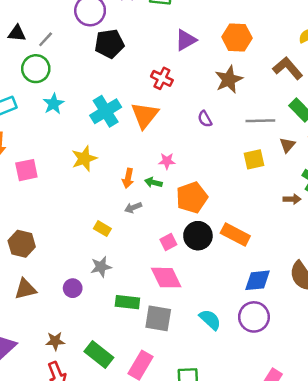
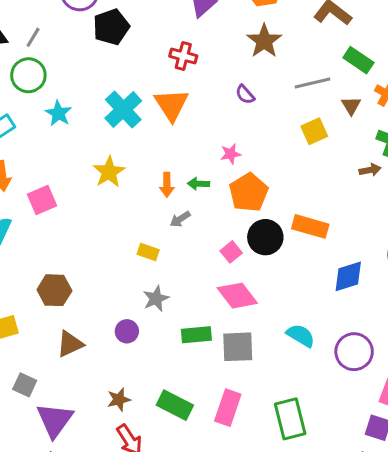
pink star: (167, 161) -> (231, 154), moved
purple circle: (254, 317) -> (354, 352), moved

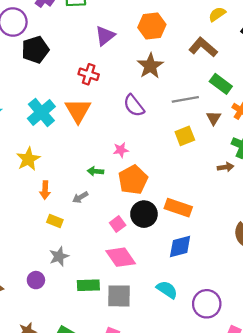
purple semicircle: (245, 94) -> (134, 106), size x1.5
orange arrow: (167, 185) -> (45, 190), moved
blue diamond: (348, 276) -> (180, 246), moved

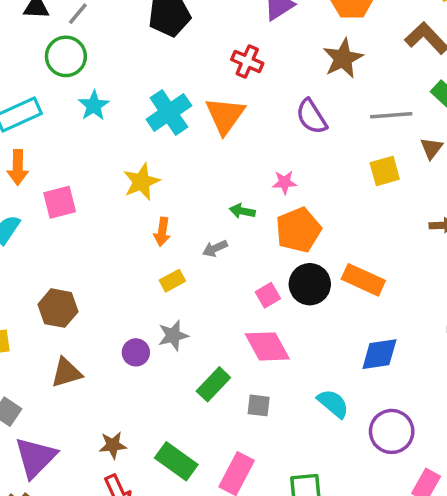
yellow rectangle: (55, 221) -> (172, 281), turned -56
blue diamond: (180, 246) -> (379, 354), moved
purple circle: (36, 280) -> (136, 352), moved
green rectangle: (88, 285) -> (213, 384), turned -50
gray square: (119, 296) -> (259, 405), size x0.6

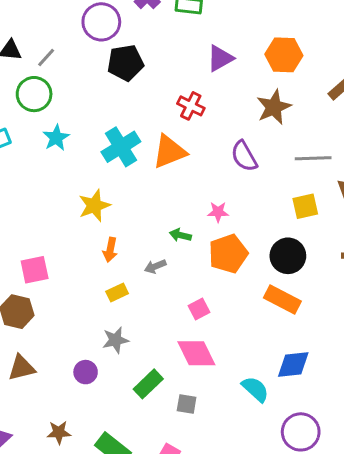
orange triangle: (225, 115) -> (169, 152), turned 30
pink square: (60, 202) -> (35, 270), moved
black circle: (310, 284) -> (288, 256), moved
purple circle: (136, 352) -> (86, 372), moved
cyan semicircle: (333, 403) -> (255, 389), moved

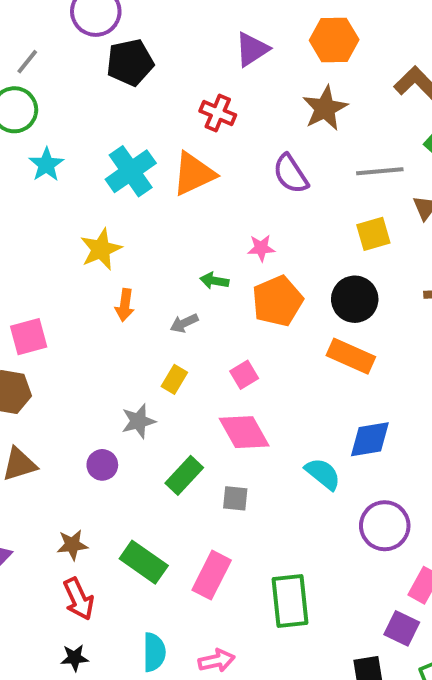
yellow rectangle: (117, 293) -> (174, 379), moved, turned -30

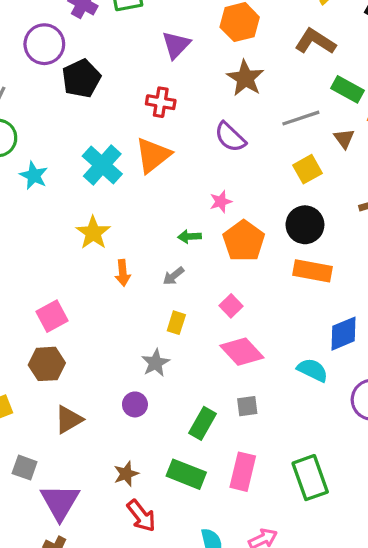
green rectangle: (184, 475) -> (202, 423), moved

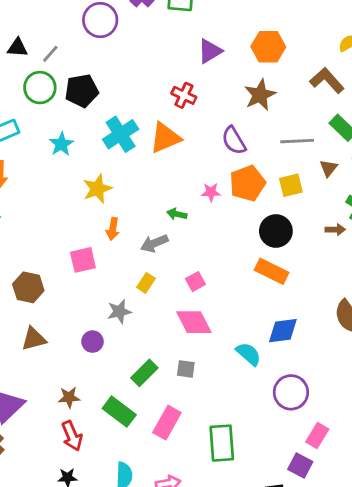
black pentagon: (81, 78) -> (82, 91), moved
cyan star: (34, 176) -> (61, 144), moved
orange pentagon: (244, 241) -> (247, 183), moved
gray arrow: (174, 276) -> (154, 243), size x1.4
pink square: (52, 316) -> (83, 260), moved

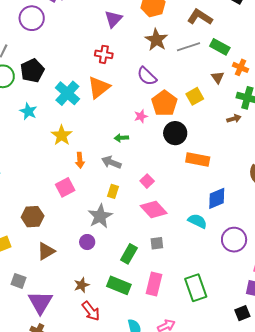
gray line: (297, 141) -> (189, 47), moved
black circle: (276, 231) -> (175, 133), moved
gray arrow: (154, 243) -> (111, 162), turned 60
gray star: (119, 312) -> (100, 216), size x1.4

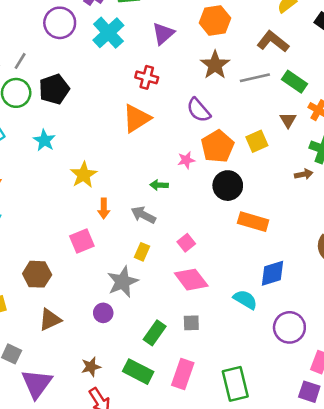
cyan cross: (67, 93) -> (108, 33), moved

